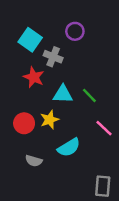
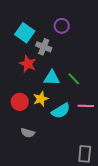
pink line: (104, 128) -> (86, 106), turned -42
cyan semicircle: (69, 147) -> (61, 111), moved

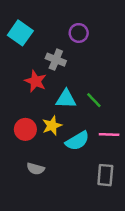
cyan square: (25, 33) -> (20, 33), moved
gray rectangle: (85, 154) -> (105, 175), moved

